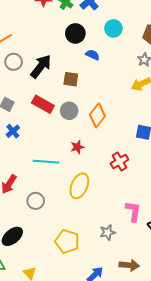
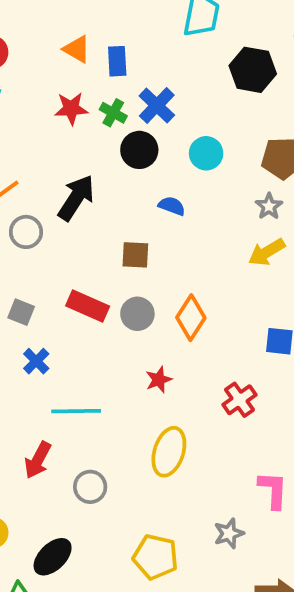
black circle: (75, 33) -> (139, 150), moved
black arrow: (41, 66) -> (76, 198), moved
cyan line: (46, 162) -> (76, 411), moved

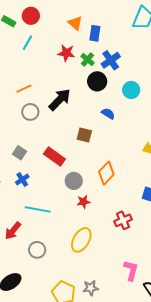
gray circle: (137, 314) -> (74, 181), moved
gray star: (229, 533) -> (91, 288), moved

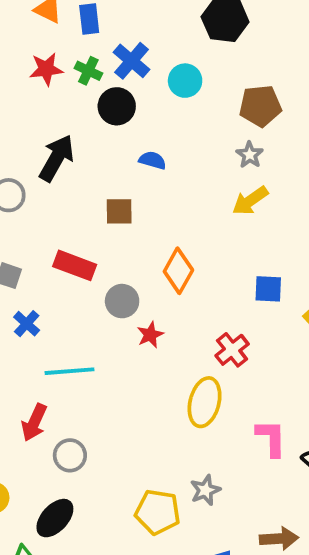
cyan circle: (131, 90) -> (185, 81), moved
yellow ellipse: (81, 240) -> (205, 402), moved
gray circle: (37, 250) -> (70, 455), moved

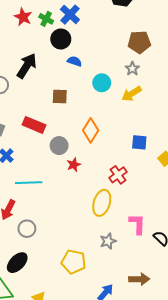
red star: (46, 69) -> (23, 17), turned 30
cyan circle: (185, 81) -> (102, 83), moved
blue semicircle: (153, 160) -> (75, 61), moved
gray star: (205, 490) -> (108, 241), moved

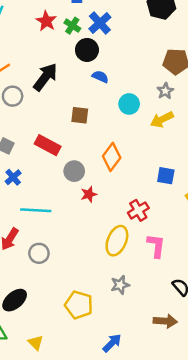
pink L-shape: (137, 224) -> (156, 246), moved
gray circle: (27, 229) -> (39, 253), moved
brown arrow: (139, 279) -> (165, 321), moved

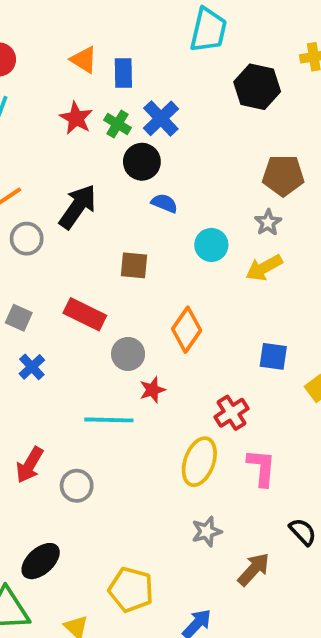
cyan line: (36, 210) -> (109, 420), moved
yellow pentagon: (79, 305) -> (131, 590), moved
brown arrow: (165, 321) -> (254, 569), moved, turned -50

